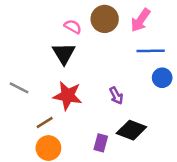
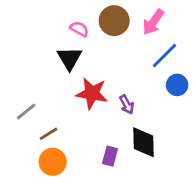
blue line: (151, 51) -> (164, 56), turned -44
gray line: (19, 88) -> (26, 111), moved, turned -66
red star: (68, 96) -> (92, 93), moved
black diamond: (131, 130) -> (144, 142), turned 68

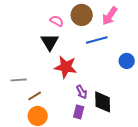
blue line: (164, 56) -> (97, 40), moved, turned 30
purple arrow: (127, 104) -> (82, 92), moved
gray line: (26, 111) -> (19, 80), turned 35

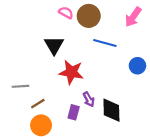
pink arrow: (110, 16) -> (133, 17), moved
pink semicircle: (57, 21) -> (66, 13), moved
blue line: (97, 40) -> (105, 43), turned 30
purple rectangle: (79, 112) -> (74, 112), moved

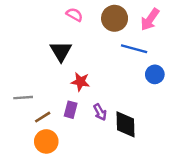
brown circle: (89, 16) -> (115, 18), moved
blue line: (105, 43) -> (134, 49), moved
red star: (71, 72) -> (80, 82), size x0.7
purple rectangle: (74, 112) -> (71, 110), moved

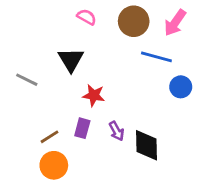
gray line: (23, 98) -> (27, 80), moved, turned 30

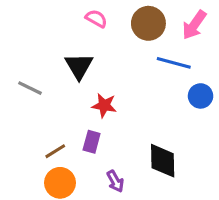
purple arrow: (117, 131) -> (115, 181), moved

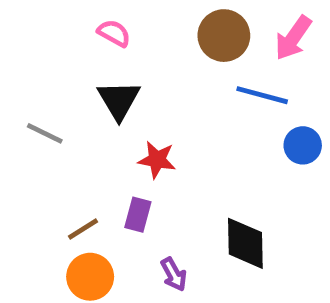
pink semicircle: (96, 19) -> (114, 33), moved

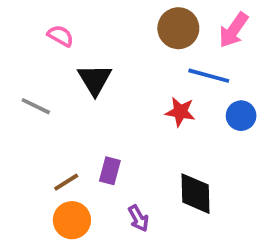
pink semicircle: (114, 33) -> (61, 36), moved
red star: (157, 160) -> (180, 112), moved

